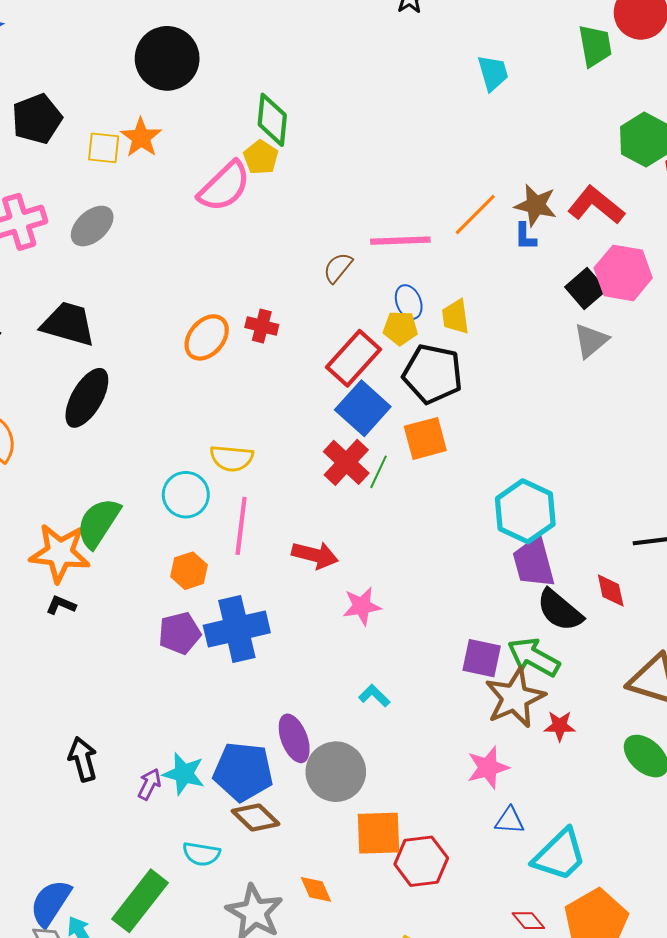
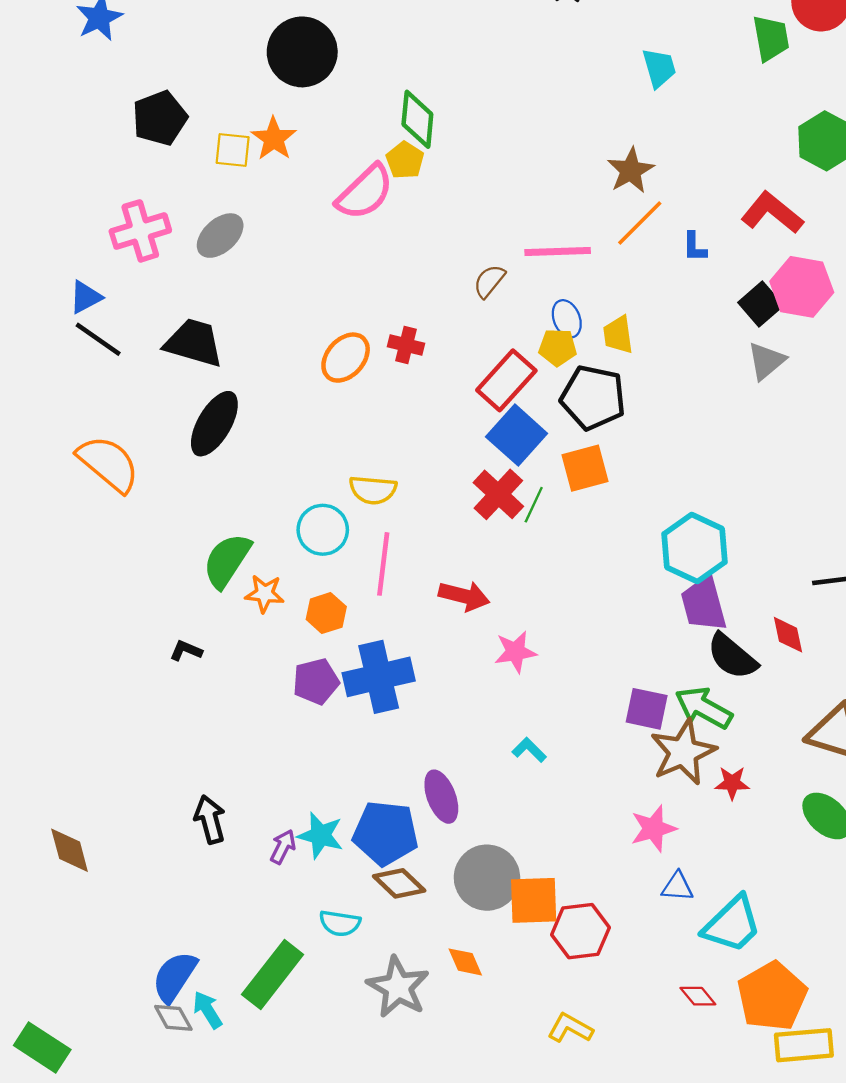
brown star: (536, 205) -> (631, 171), moved, turned 30
orange star: (60, 553) -> (265, 594), moved, size x0.6
gray circle: (336, 772) -> (487, 878), moved

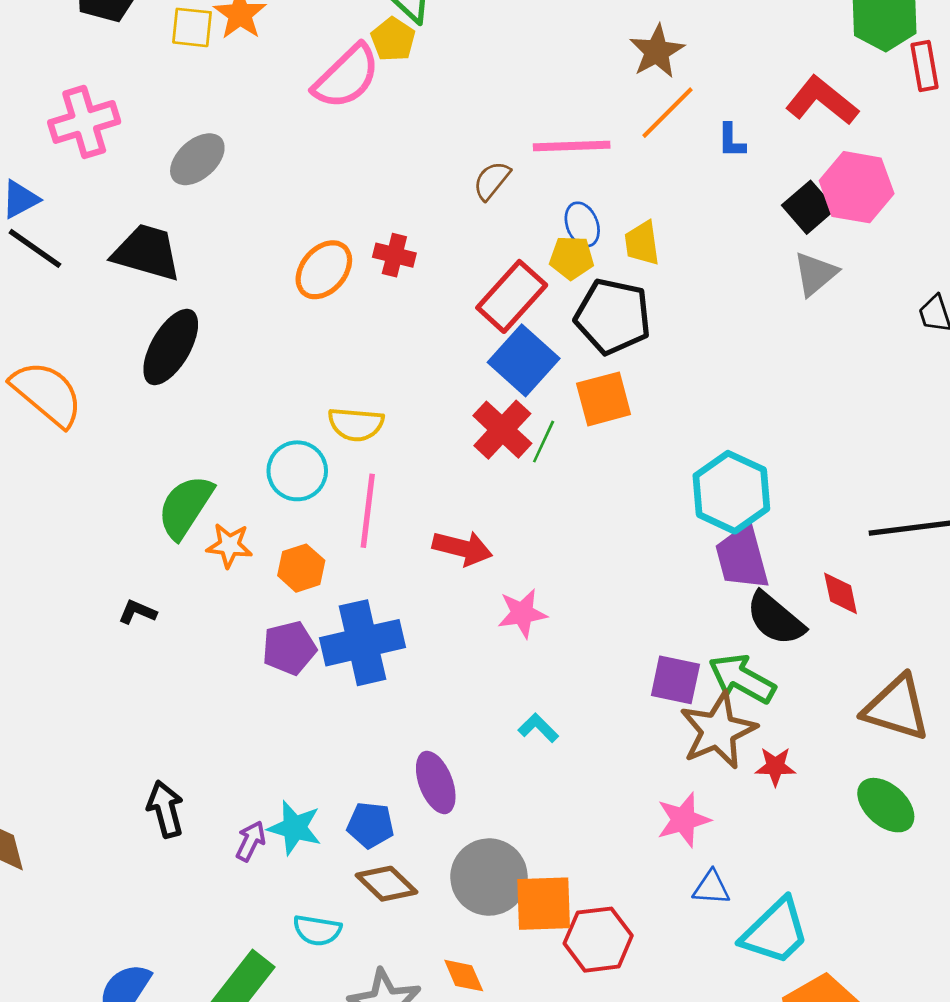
gray ellipse: (220, 236) -> (197, 159), moved
blue pentagon: (385, 833) -> (370, 825), size x0.6

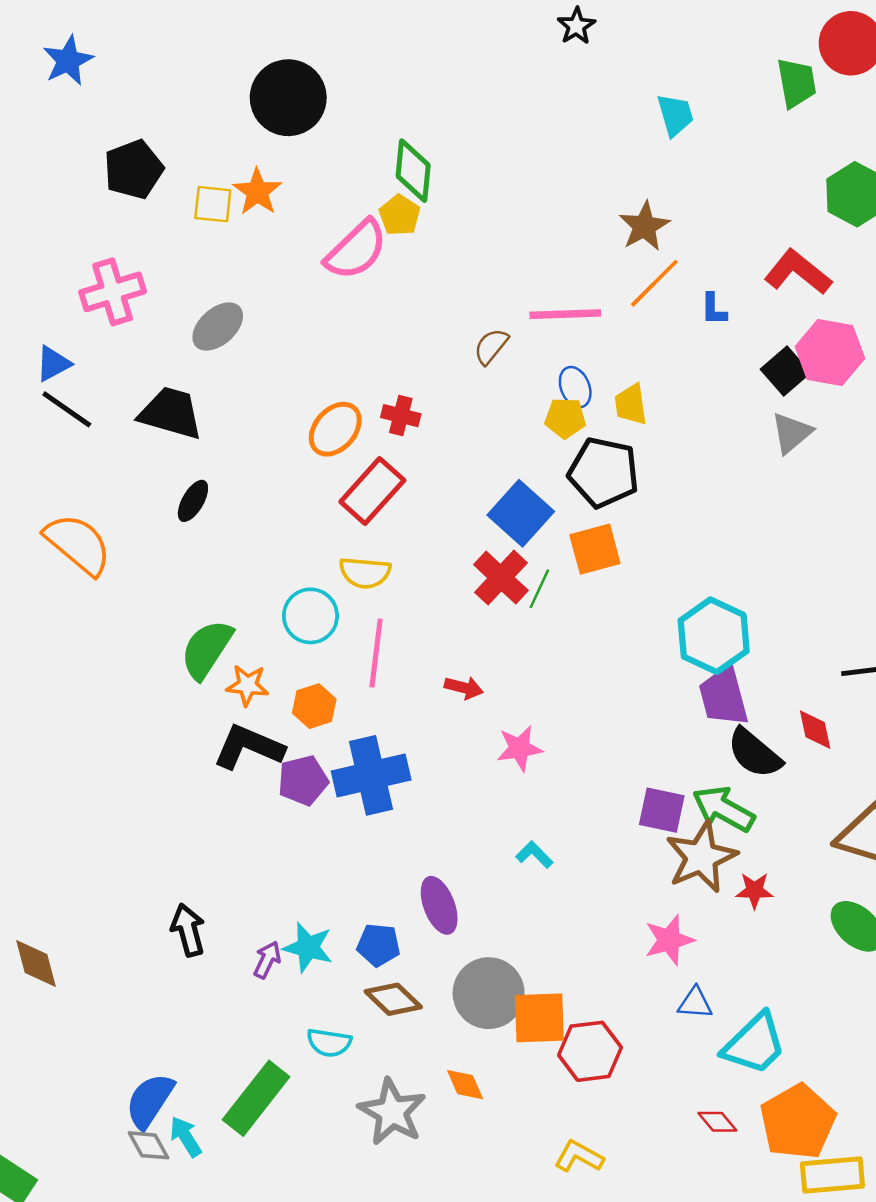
red rectangle: (512, 296) -> (372, 491), moved
black ellipse: (171, 347) -> (193, 501), size x0.6
red arrow: (462, 548) -> (464, 688), size x0.7
black L-shape: (137, 612) -> (249, 747), moved, size x2.0

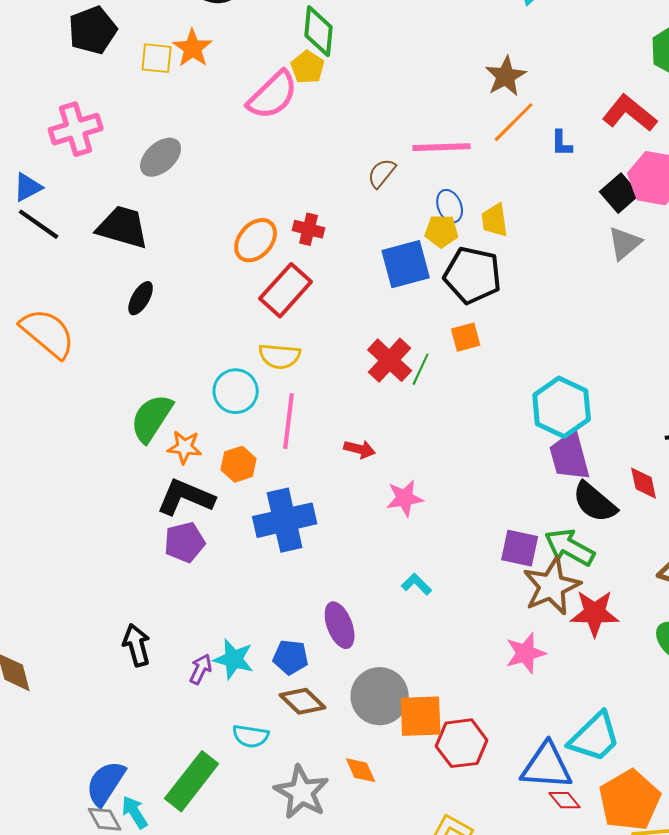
blue square: (521, 513) -> (406, 264), moved, turned 33
orange square: (595, 549) -> (466, 337), size x0.7
purple pentagon: (303, 780) -> (185, 542), moved
red star: (754, 890) -> (595, 613), size x1.6
blue triangle: (695, 1003) -> (547, 766), moved, size x1.8

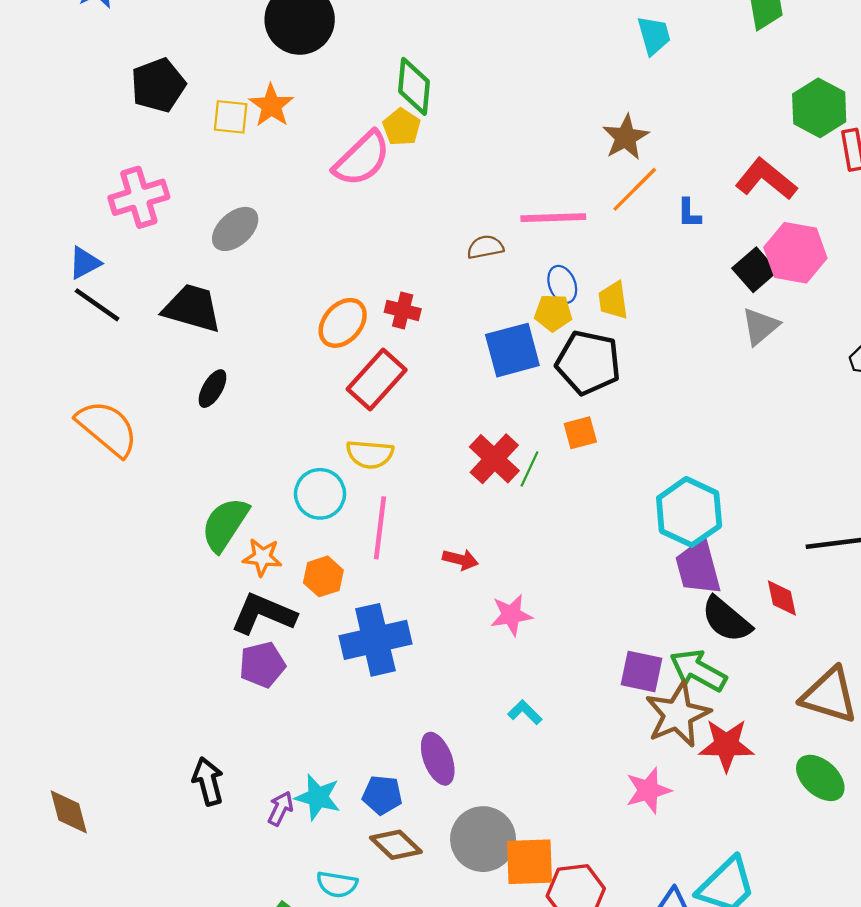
brown semicircle: (382, 173) -> (485, 247), turned 40

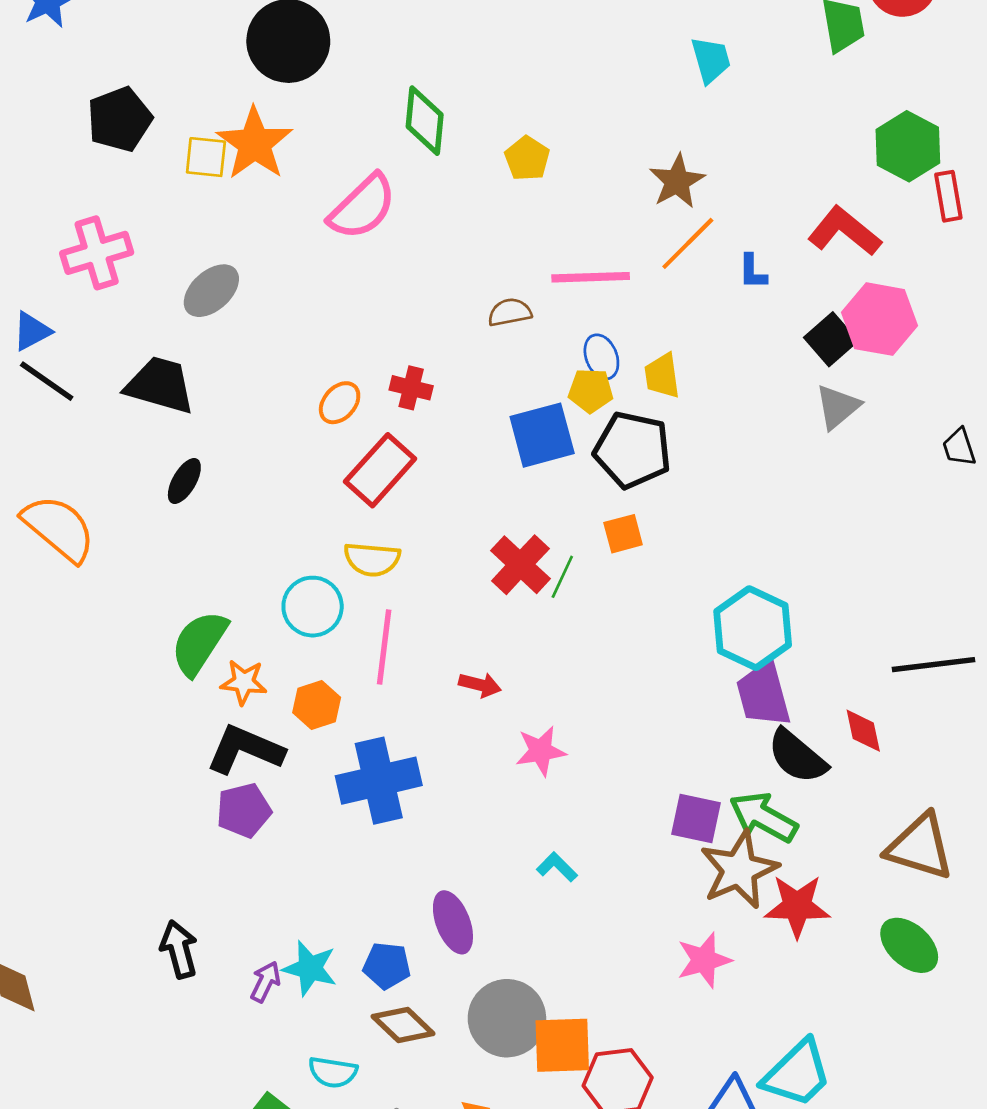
orange star: (271, 106) -> (255, 144), size x1.4
yellow pentagon: (402, 127) -> (527, 158), moved
orange ellipse: (343, 323) -> (340, 403), size x0.7

